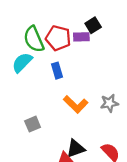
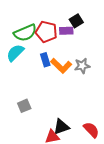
green semicircle: (34, 39) -> (25, 33), turned -90
gray star: (109, 103) -> (82, 66), moved
orange L-shape: (76, 104) -> (61, 66), moved

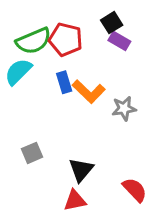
purple rectangle: (66, 31) -> (119, 41), moved, turned 32
gray star: (82, 66) -> (124, 108), moved
black triangle: (61, 127) -> (81, 170), moved, turned -30

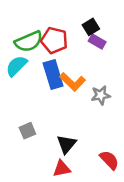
blue rectangle: (64, 82) -> (53, 75), size x1.6

